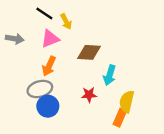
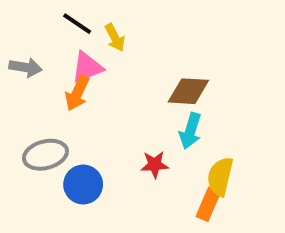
brown diamond: (89, 52) -> (188, 91), moved
orange arrow: (49, 66) -> (77, 93), moved
gray ellipse: (40, 89) -> (45, 155), moved

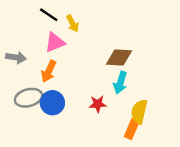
gray arrow: (26, 67) -> (16, 57), moved
orange arrow: (77, 93) -> (49, 71), moved
blue circle: (83, 184) -> (52, 103), moved

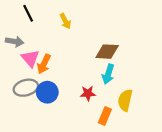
black line: (49, 15) -> (28, 13), moved, turned 30
pink triangle: (55, 42) -> (30, 58), moved, turned -48
gray arrow: (16, 57) -> (15, 41), moved
orange rectangle: (132, 129) -> (105, 116), moved

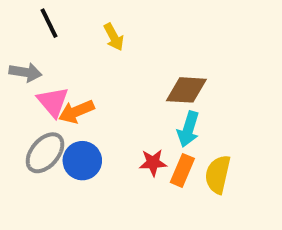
orange arrow: (44, 64) -> (76, 112), turned 42
gray ellipse: (26, 88) -> (45, 153), turned -35
orange rectangle: (105, 116) -> (182, 170), moved

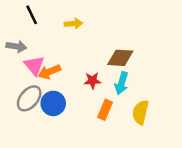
yellow arrow: (114, 37) -> (73, 24), turned -66
red star: (153, 163) -> (92, 81), moved
orange rectangle: (182, 170) -> (105, 110), moved

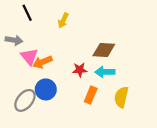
yellow arrow: (73, 24) -> (63, 20), turned 120
cyan arrow: (122, 83) -> (105, 72), turned 72
gray ellipse: (29, 98) -> (25, 100), moved

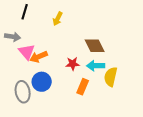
black line: (27, 13) -> (25, 12), turned 42
brown diamond: (104, 50) -> (95, 46), turned 60
yellow semicircle: (121, 97) -> (111, 77), moved
gray ellipse: (25, 100) -> (23, 92), turned -50

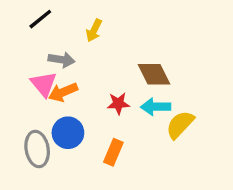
black line: (25, 12) -> (40, 19), turned 35
gray arrow: (13, 37) -> (61, 60), moved
yellow semicircle: (111, 77) -> (180, 125), turned 30
orange rectangle: (83, 87) -> (113, 152), moved

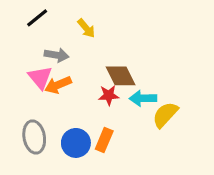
yellow arrow: (94, 30) -> (86, 28), turned -66
brown diamond: (154, 74) -> (121, 76), moved
blue circle: (68, 133) -> (76, 143), moved

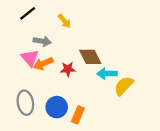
red star: (109, 95) -> (68, 69), moved
orange rectangle: (104, 140) -> (78, 115), moved

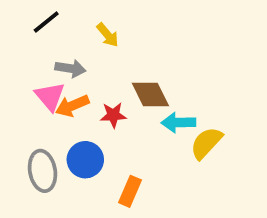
blue circle: (57, 107) -> (85, 160), moved

